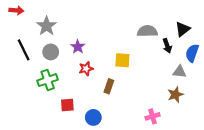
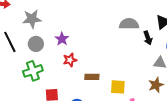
gray star: (47, 26) -> (32, 19), turned 30
yellow square: (122, 60) -> (118, 87), moved
brown rectangle: (109, 86) -> (92, 77), turned 72

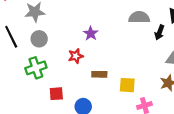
black arrow: (148, 38) -> (159, 32), turned 40
purple star: (62, 39) -> (91, 33), moved

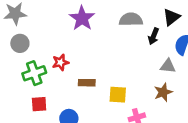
purple star: (91, 33) -> (82, 18), moved, size x1.5
green cross: (36, 68) -> (34, 73), moved

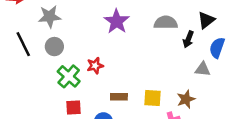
green cross: (34, 73) -> (69, 76), turned -30
brown rectangle: (87, 83) -> (119, 97), moved
brown star: (163, 92) -> (186, 99), moved

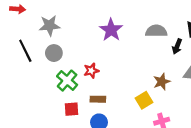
brown rectangle: (119, 97) -> (98, 99), moved
yellow square: (152, 98) -> (144, 100), turned -35
brown star: (186, 99) -> (162, 82), moved

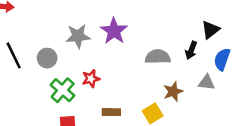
gray star: (49, 26) -> (78, 36), moved
gray semicircle: (156, 31) -> (158, 57), moved
brown rectangle: (98, 99) -> (111, 112), moved

